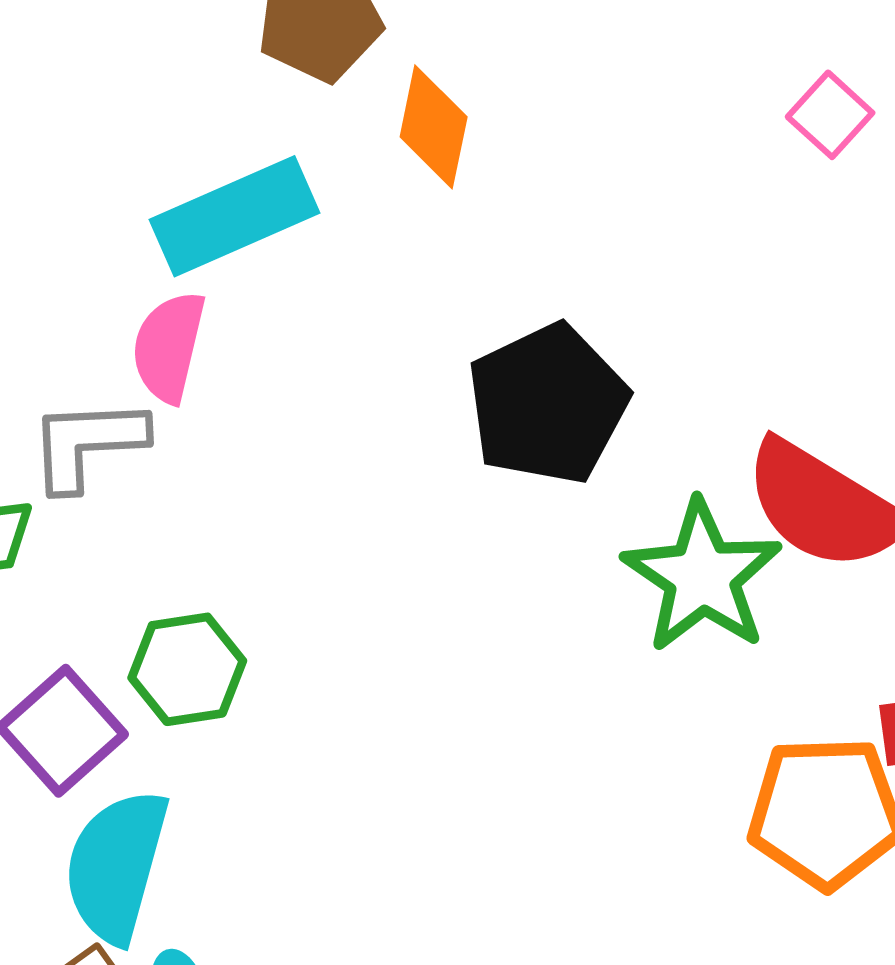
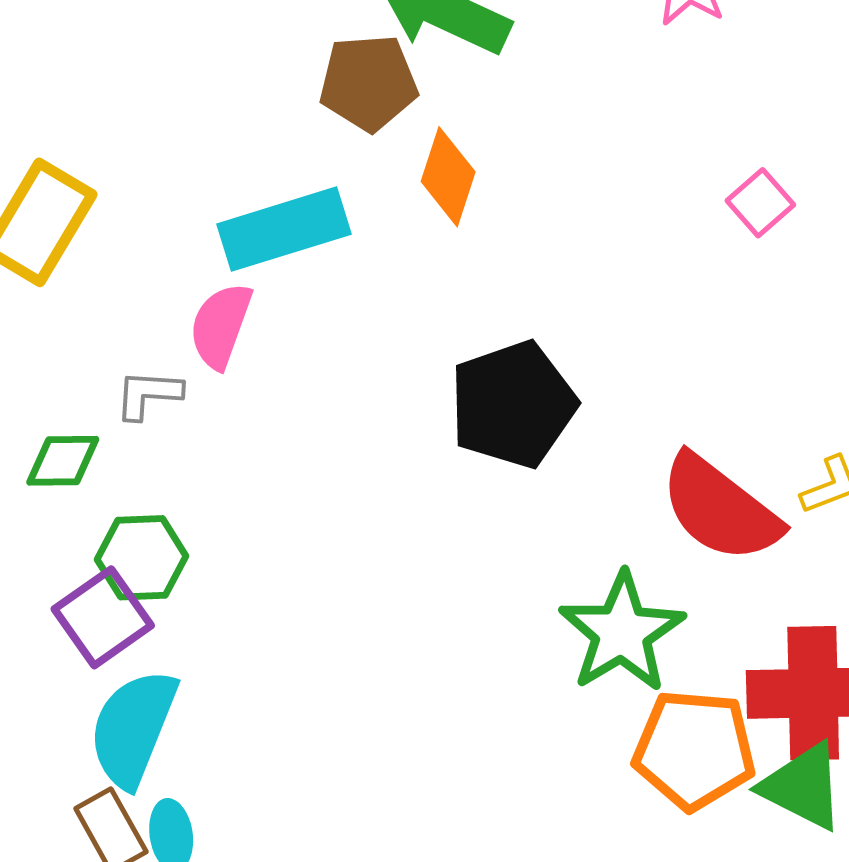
gray L-shape: (87, 444) -> (148, 394), size x0.7
green star: (702, 576) -> (622, 632), moved
green hexagon: (187, 669) -> (142, 558), moved

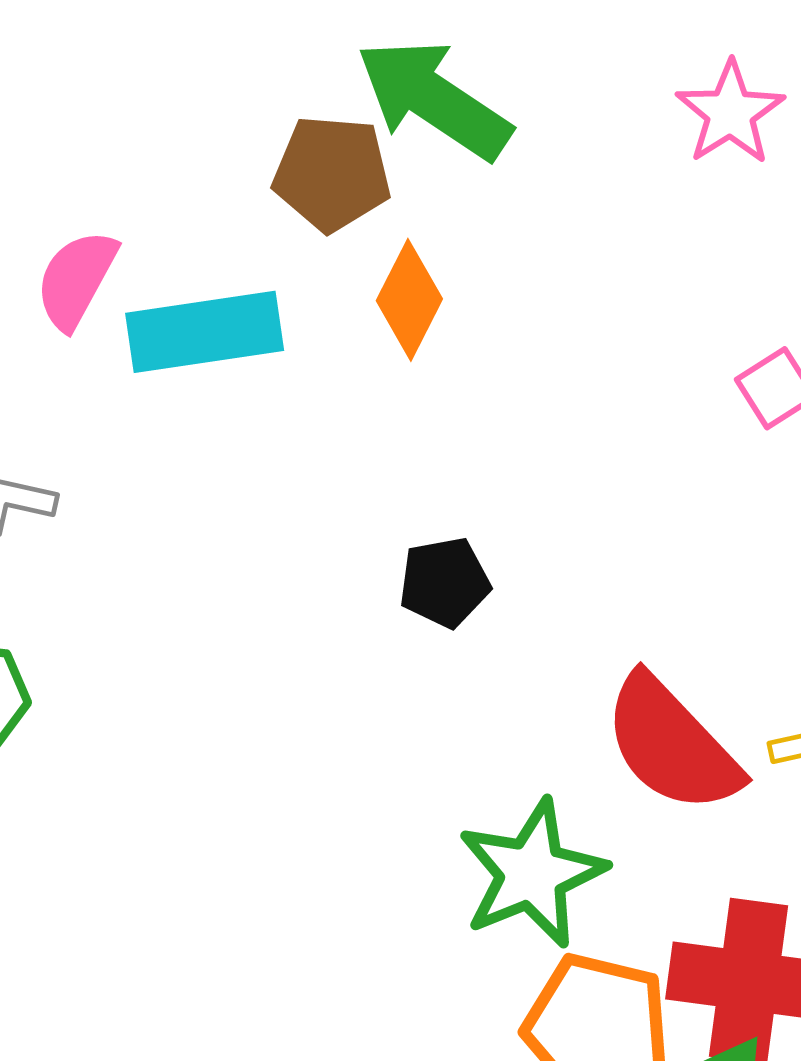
pink semicircle: (221, 326) -> (76, 279), moved
black pentagon: (513, 404) -> (445, 582), size x0.6

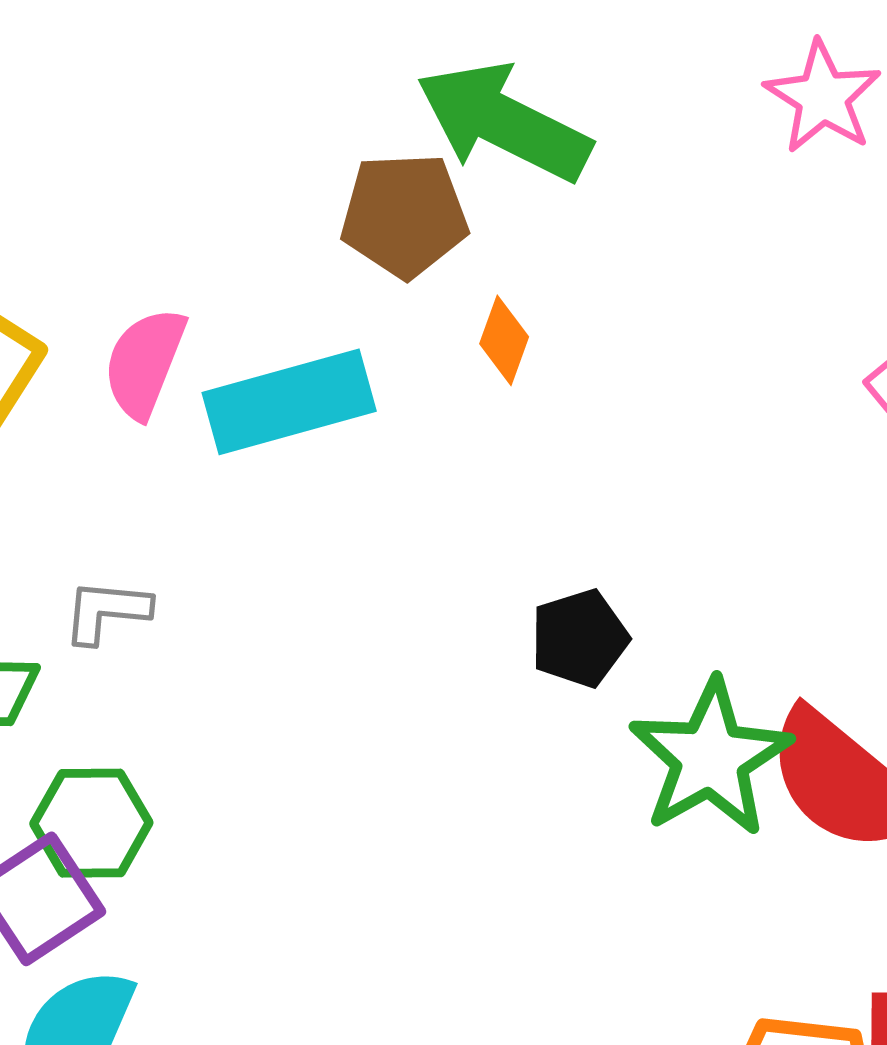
orange diamond: (409, 300) -> (504, 340), size x0.7
green star: (532, 874) -> (710, 758), moved

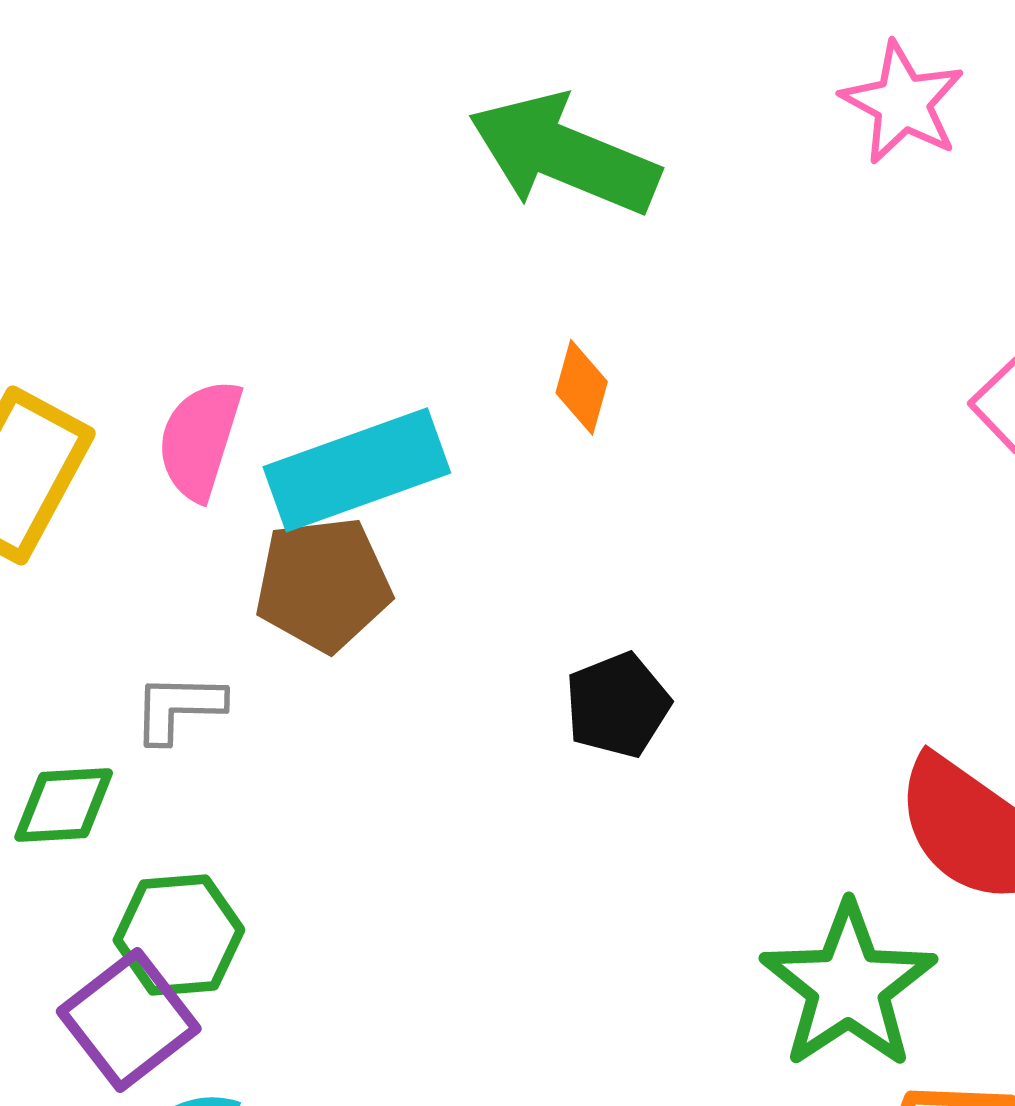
brown pentagon: (404, 215) -> (323, 584), moved
black pentagon: (579, 638) -> (617, 705), moved
green star: (710, 758) -> (848, 986), moved

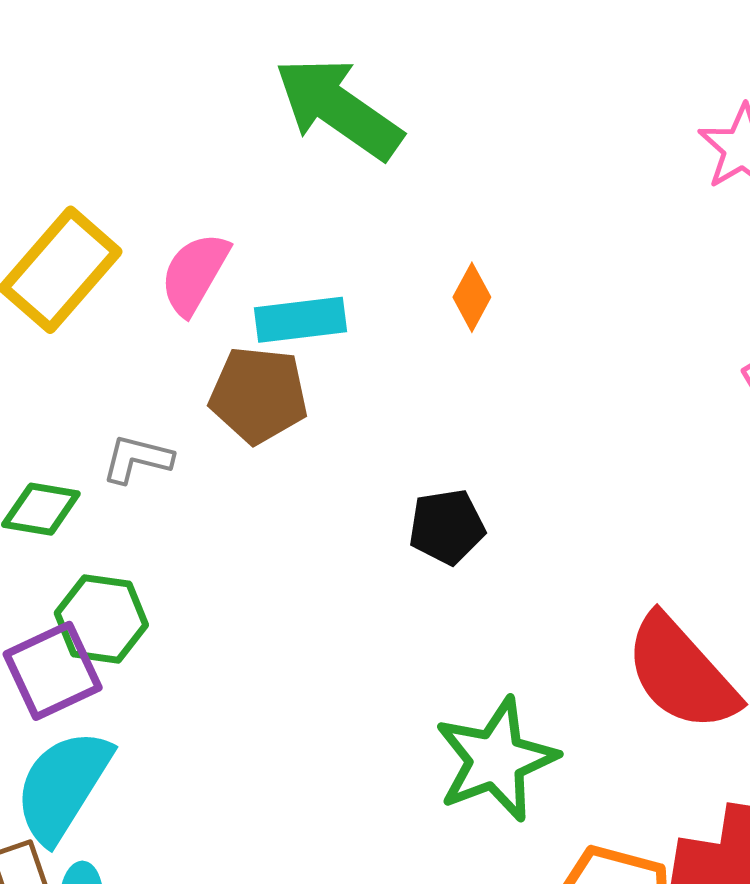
green arrow: (564, 154) -> (338, 108), moved
cyan rectangle: (357, 470) -> (301, 320), size x0.7
green star: (848, 986) -> (496, 760), moved

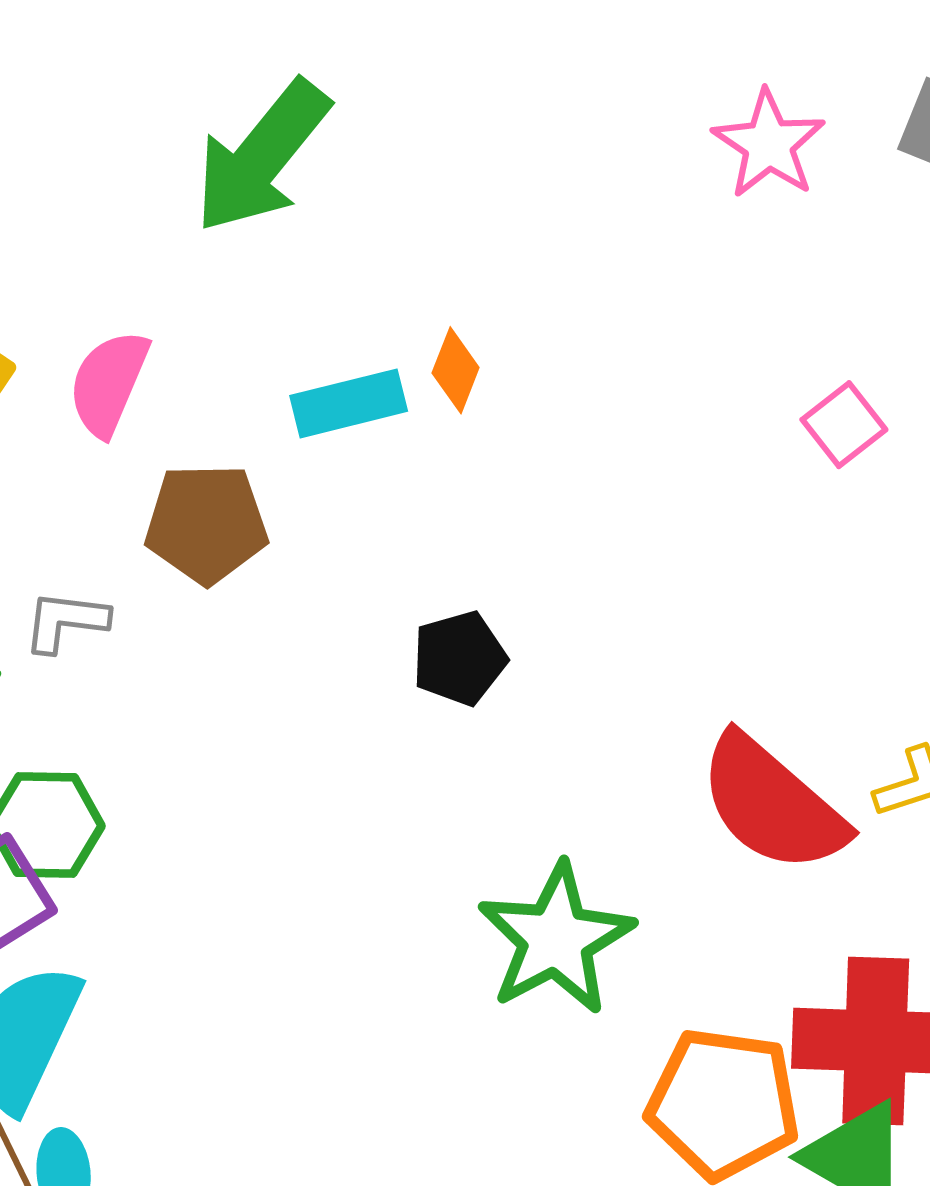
green arrow: (338, 108) -> (262, 157), turned -79
cyan rectangle: (301, 320) -> (349, 403), moved

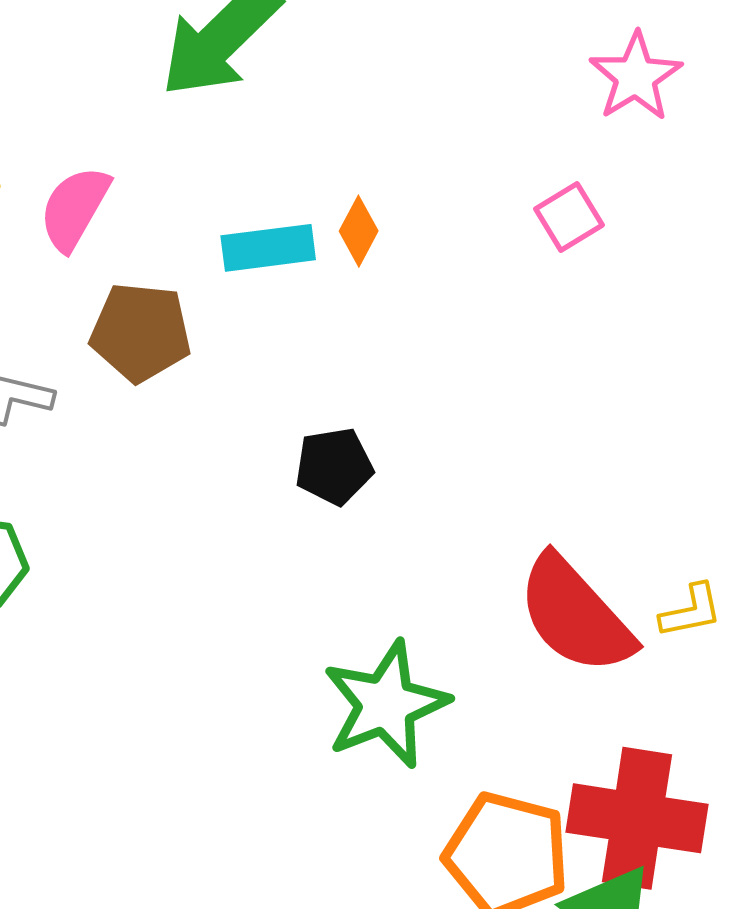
pink square: (844, 425) -> (569, 217), moved

